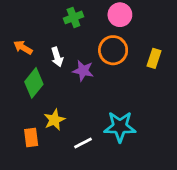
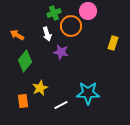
orange circle: (113, 50) -> (71, 26), moved
white arrow: (57, 57) -> (47, 34), moved

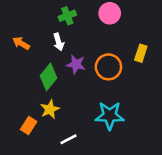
orange circle: (71, 26) -> (108, 67), moved
green diamond: (25, 61) -> (49, 77), moved
orange rectangle: (23, 101) -> (29, 126), turned 40
white line: (61, 105) -> (69, 139), moved

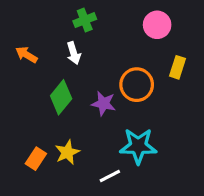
pink circle: (110, 13) -> (157, 25), moved
purple star: (76, 64) -> (104, 104), moved
yellow star: (50, 109) -> (67, 152), moved
white line: (69, 139) -> (110, 176), moved

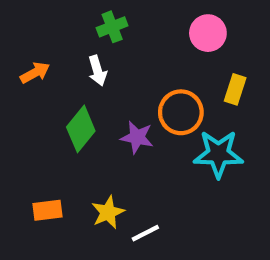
orange arrow: (26, 55) -> (35, 73), turned 120
cyan star: (138, 146) -> (218, 154), moved
yellow star: (67, 152) -> (108, 212), moved
orange rectangle: (36, 159) -> (47, 210), turned 50

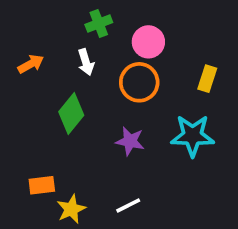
pink circle: (208, 33) -> (148, 42), moved
orange circle: (181, 112) -> (139, 82), moved
purple star: (137, 137) -> (130, 141), moved
yellow star: (108, 212) -> (71, 209), moved

